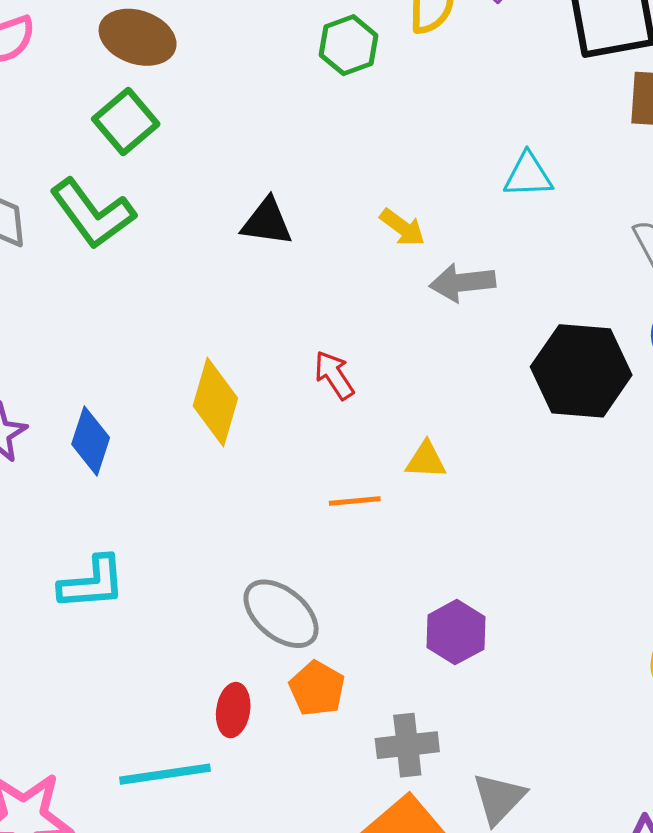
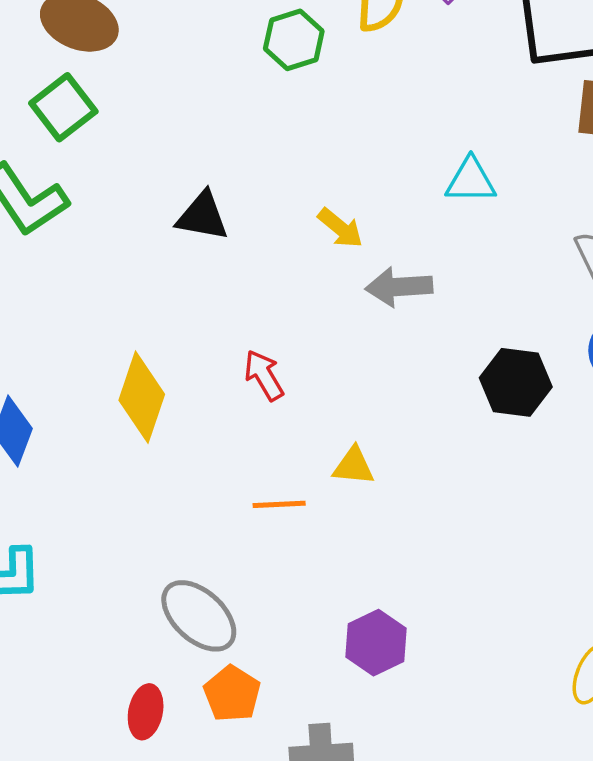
black hexagon: (581, 371) -> (516, 382), size x0.7

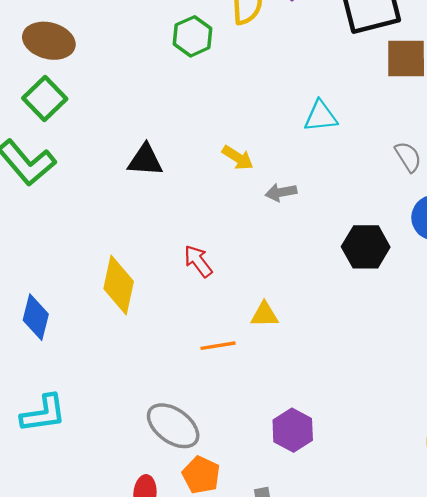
gray arrow: (399, 287) -> (281, 192), size x0.7

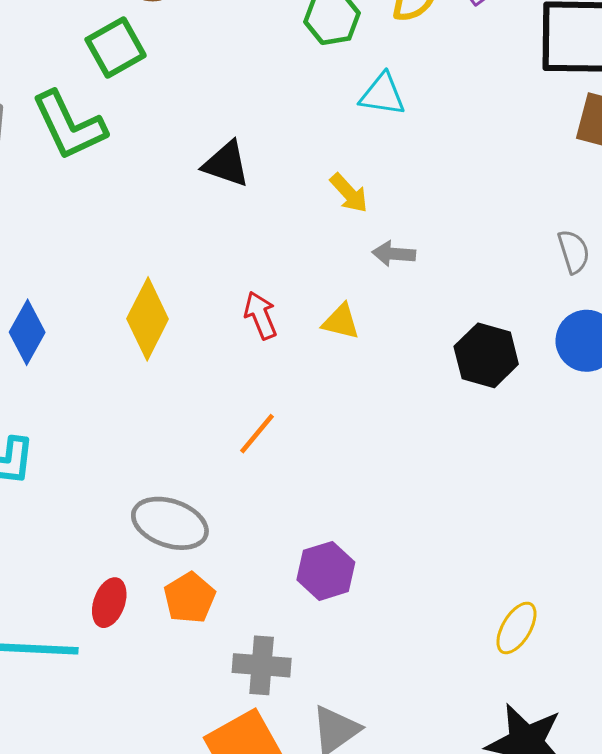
cyan triangle: (321, 116) -> (382, 95), moved
yellow triangle: (264, 315) -> (341, 322), moved
orange line: (218, 346) -> (257, 434), turned -56
gray ellipse: (173, 426) -> (170, 523), turned -32

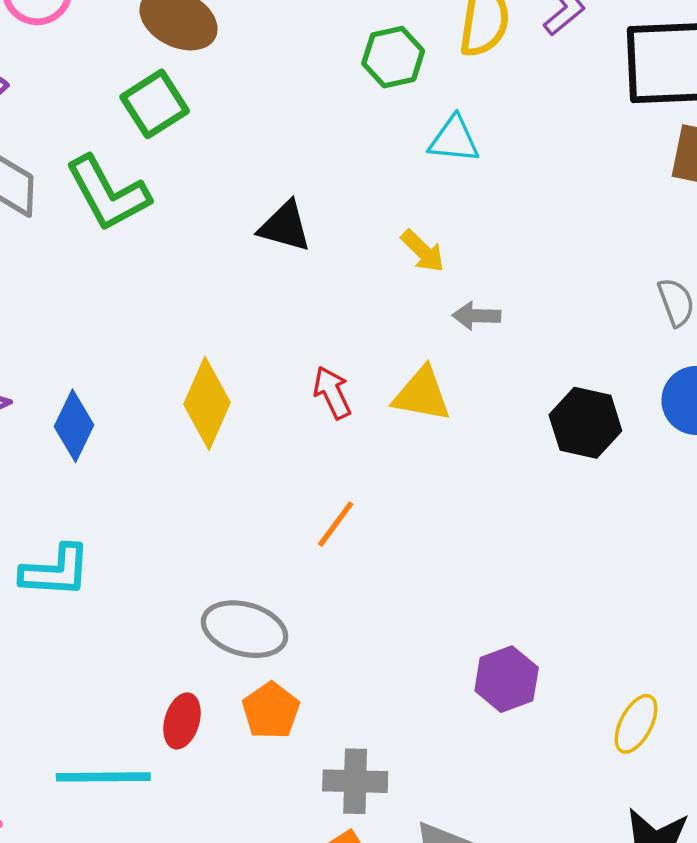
yellow triangle: (341, 322) -> (422, 394), size x1.4
purple hexagon: (326, 571) -> (507, 679), moved

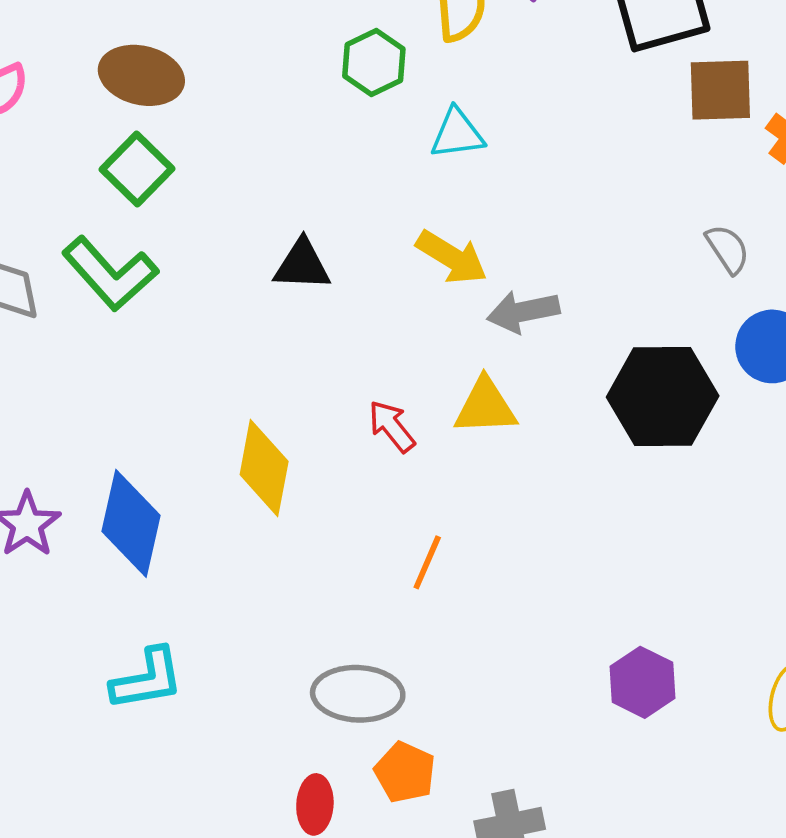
yellow arrow: (423, 251) -> (452, 257), size x1.4
gray arrow: (476, 316) -> (523, 312), size x1.4
black hexagon: (585, 423) -> (663, 397), size x1.4
blue diamond: (74, 426) -> (131, 523), size x1.4

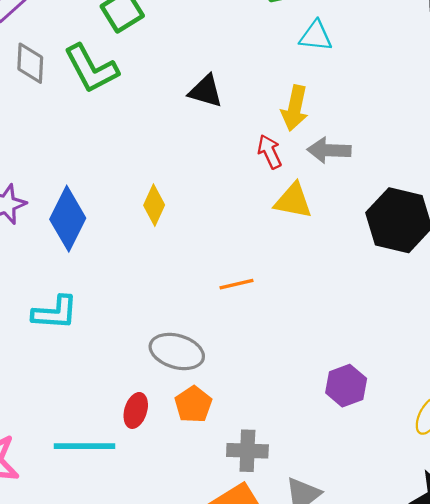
yellow arrow: (452, 257) -> (295, 108), turned 57
red arrow: (392, 426) -> (270, 152), moved
yellow diamond: (264, 468) -> (154, 205), size x0.7
orange line: (427, 562) -> (237, 284), turned 40

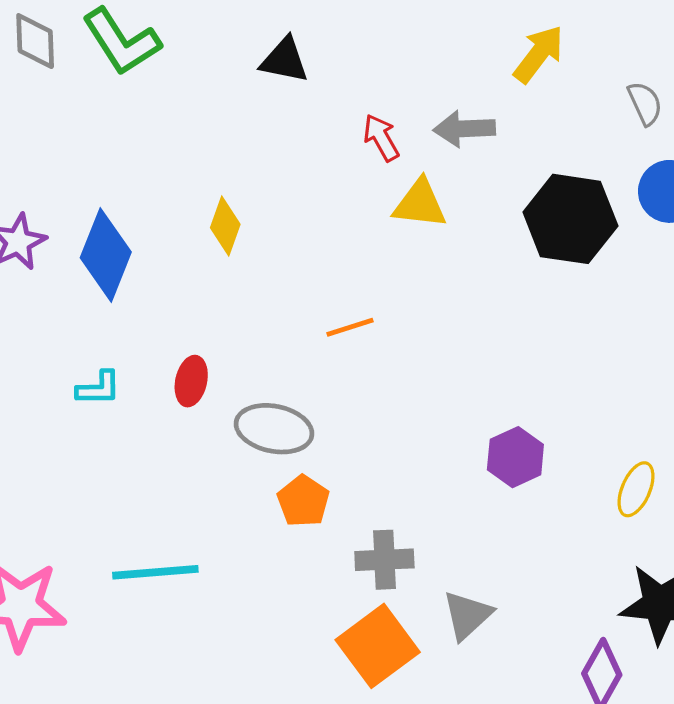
yellow arrow: (295, 108) -> (539, 54), moved, turned -150
cyan L-shape: (55, 313) -> (99, 388), size x0.7
red ellipse: (136, 410) -> (191, 381), moved

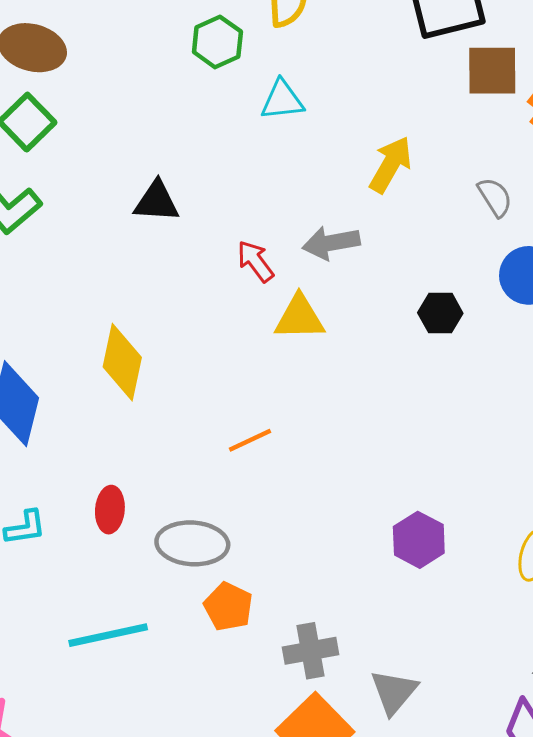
black hexagon: (570, 219) -> (440, 313), size x0.5
yellow diamond: (225, 226) -> (122, 362), size x1.4
cyan line: (155, 572) -> (108, 635), moved

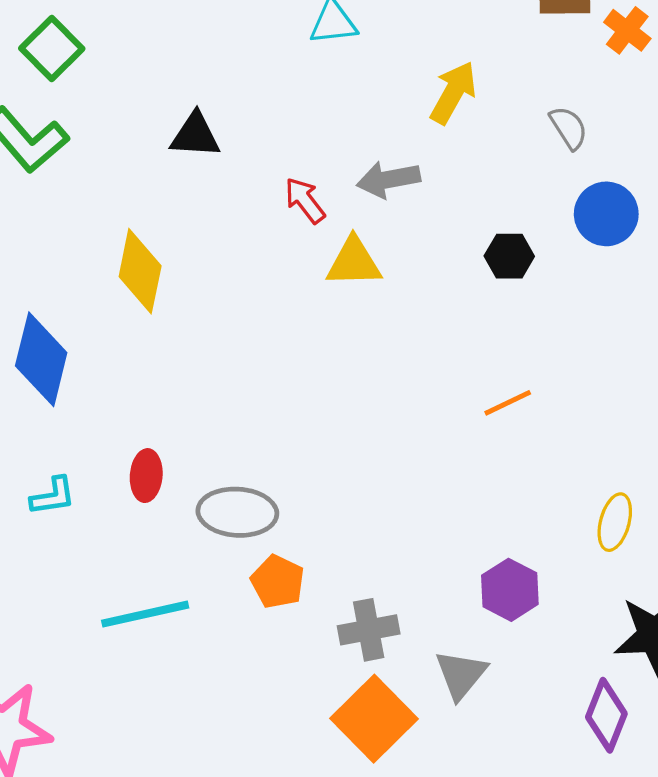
yellow diamond: (122, 362) -> (140, 271), moved
orange line: (250, 440) -> (508, 403), moved
purple hexagon: (419, 540) -> (510, 590), moved

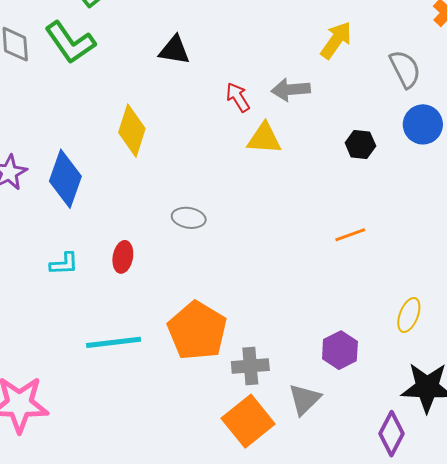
gray semicircle: (569, 128) -> (405, 69), size x1.4
gray ellipse: (237, 512) -> (189, 218), moved, size x0.7
orange pentagon: (278, 582) -> (197, 331), size x1.8

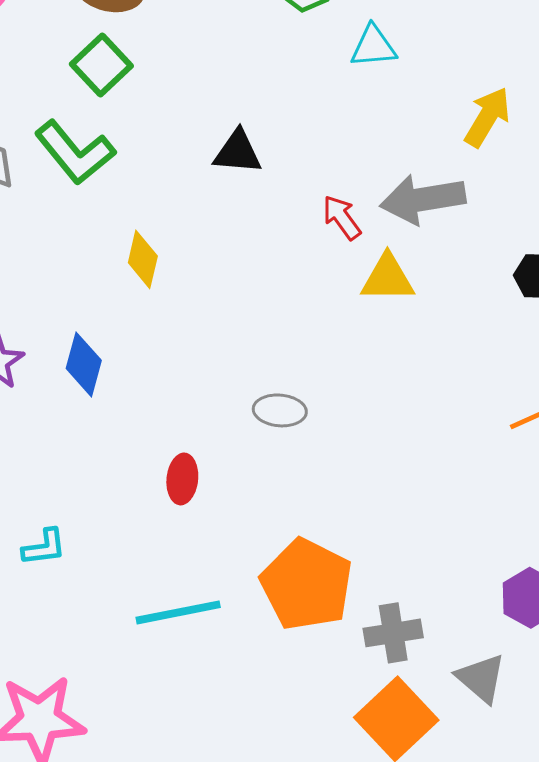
gray arrow: (291, 90) -> (423, 199), size x1.4
yellow diamond: (132, 131) -> (143, 259), moved, size x0.7
blue diamond: (65, 179) -> (84, 364), size x0.7
cyan L-shape: (64, 264) -> (44, 547), moved
gray triangle: (304, 399) -> (481, 678), turned -30

